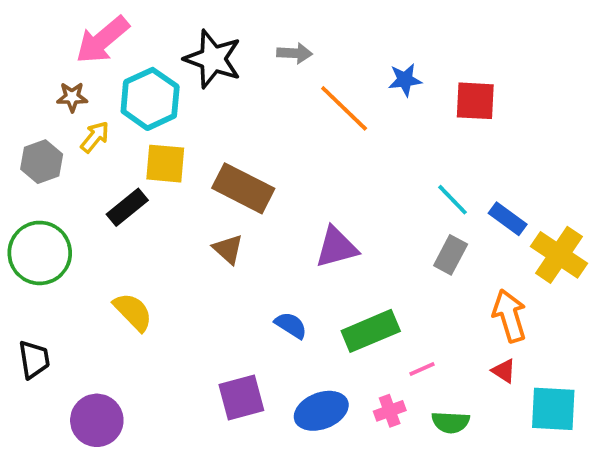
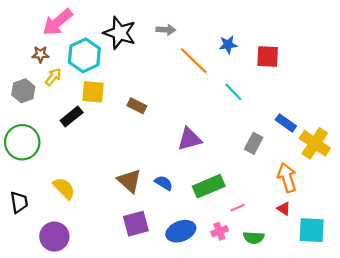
brown rectangle: (243, 188) -> (137, 106), size x0.6
cyan line: (452, 200) -> (233, 92), moved
brown triangle: (228, 249) -> (129, 181), moved, size x1.4
yellow semicircle: (133, 312) -> (64, 188), moved

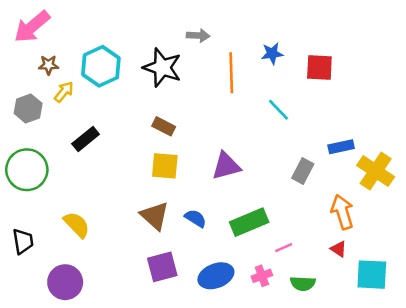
pink arrow: (58, 22) -> (32, 27), moved
black star: (120, 33) -> (162, 68), moved
orange line: (194, 61) -> (231, 73), turned 44
yellow square: (93, 92) -> (165, 166), moved
blue rectangle: (286, 123) -> (341, 147), turned -48

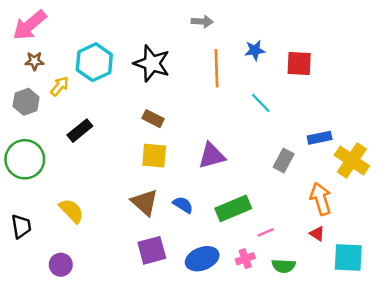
gray arrow: (198, 36) -> (202, 22), moved
brown star: (49, 65) -> (34, 61), moved
purple circle: (65, 282) -> (61, 265), size x0.7

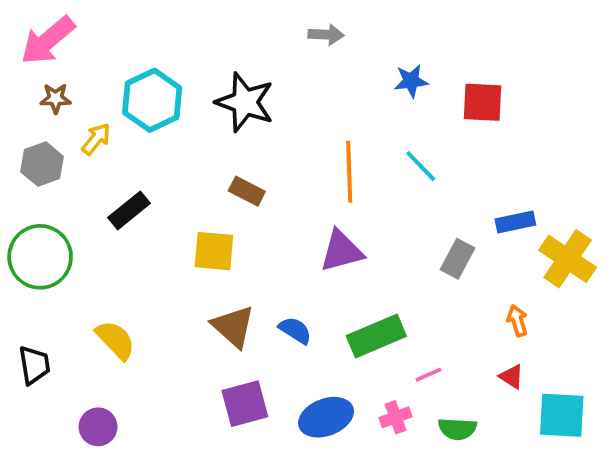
orange line: (216, 68) -> (349, 172), moved
yellow square: (154, 156) -> (214, 251), moved
orange arrow: (321, 199) -> (517, 321), size x0.6

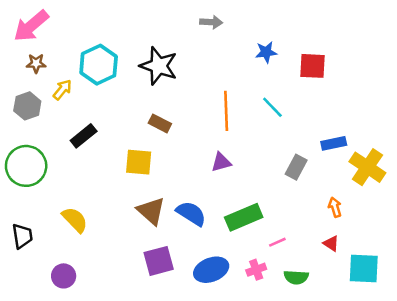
purple triangle: (341, 251) -> (221, 162), size x0.7
blue semicircle: (295, 330) -> (191, 213), size x1.4

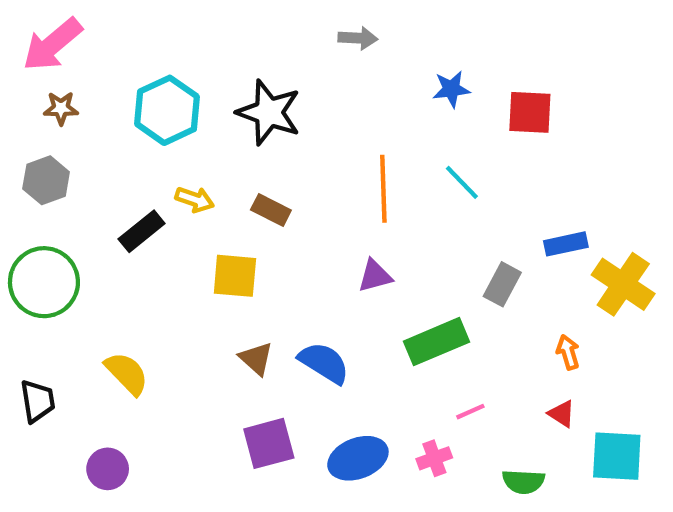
yellow arrow: (62, 90) -> (195, 199), moved, turned 70
brown triangle: (151, 211) -> (256, 359), size x0.7
green rectangle: (244, 217) -> (436, 342), moved
green semicircle: (296, 277) -> (523, 482), moved

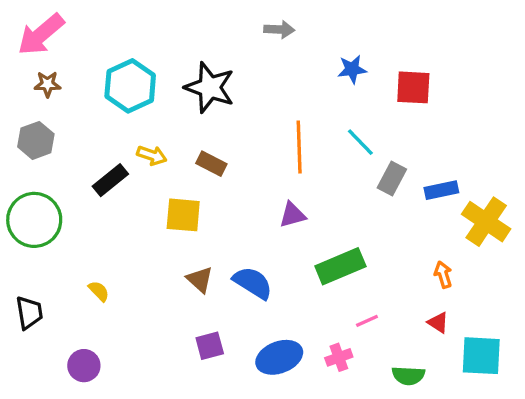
gray rectangle: (502, 284) -> (392, 179), moved
yellow semicircle: (127, 373) -> (99, 291), size x0.6
purple square: (269, 443) -> (210, 346), size x0.7

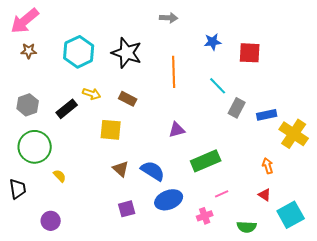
gray hexagon: (36, 140) -> (28, 105), moved
orange line: (299, 147) -> (174, 72), moved
green circle: (34, 220) -> (35, 147), moved
cyan square: (481, 356) -> (291, 215), turned -32
blue ellipse: (279, 357) -> (169, 200), moved

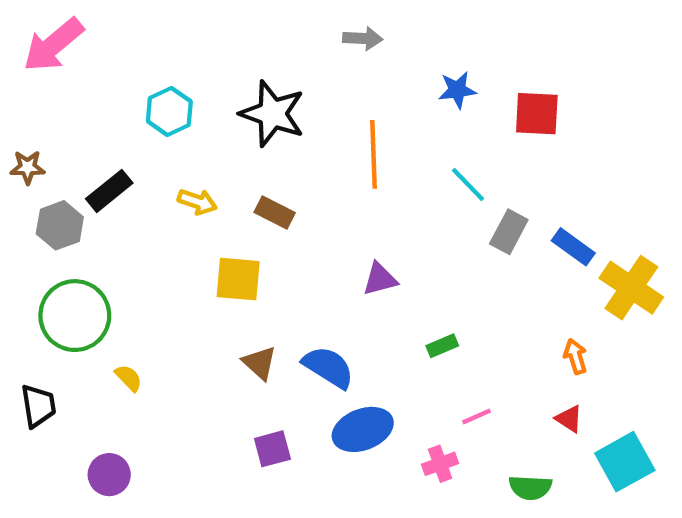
brown star: (29, 51) -> (28, 167), moved
cyan hexagon: (79, 52) -> (169, 111), size x0.7
black rectangle: (67, 109) -> (109, 191), moved
blue rectangle: (267, 115) -> (573, 247), turned 48
green rectangle: (206, 161) -> (442, 346), size x0.5

